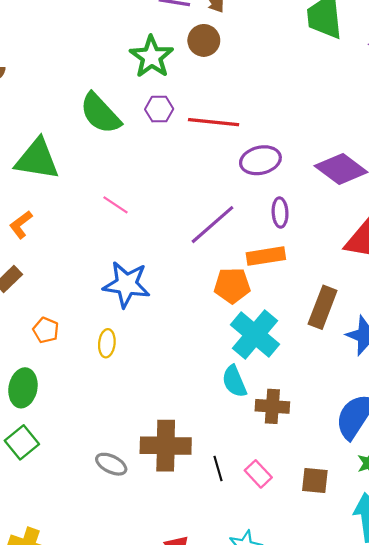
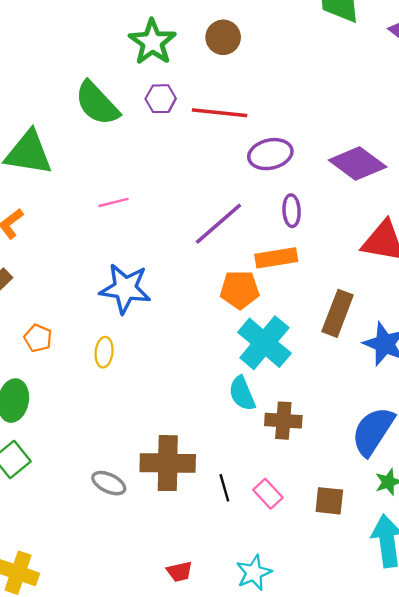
brown circle: (204, 40) -> (223, 37), moved
pink line: (116, 205) -> (113, 202), turned -48

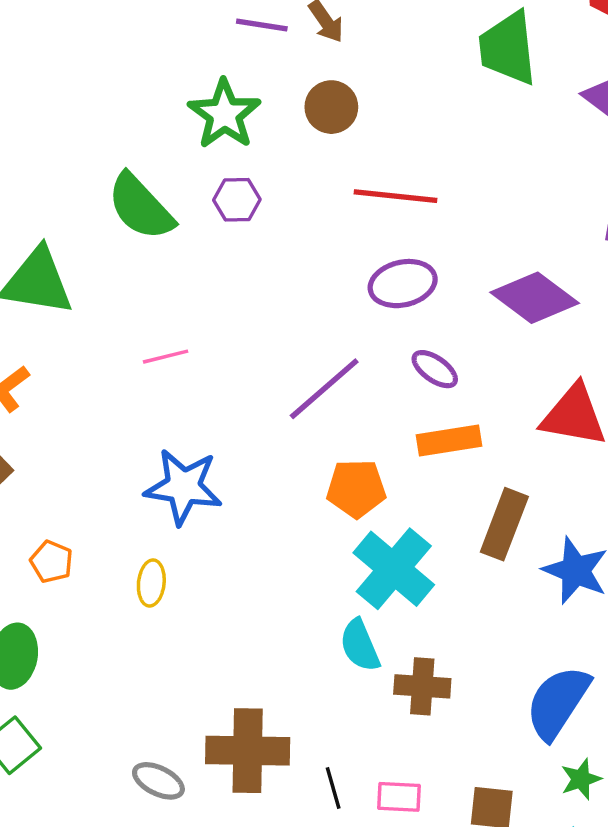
red line: (220, 113) -> (396, 196), moved
purple ellipse: (292, 211) -> (435, 369), turned -52
orange rectangle: (276, 258) -> (449, 440), moved
pink rectangle: (268, 494) -> (399, 797), turned -44

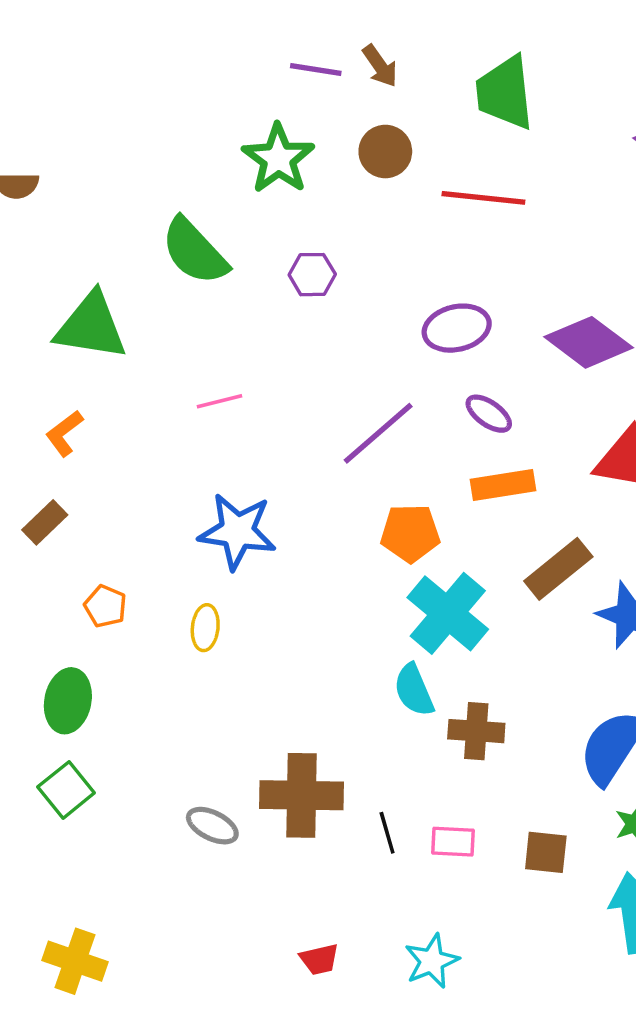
green trapezoid: (508, 48) -> (505, 93), moved
red line: (396, 196) -> (483, 198), moved
purple hexagon: (237, 200) -> (312, 275), moved
brown rectangle: (504, 524) -> (558, 569), turned 30

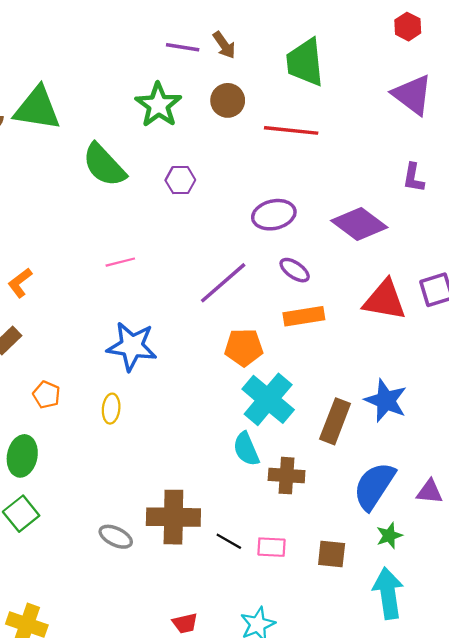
green triangle: (91, 326) -> (37, 108), moved
brown rectangle: (558, 569) -> (335, 421), moved, turned -30
black line: (387, 833) -> (229, 541), turned -44

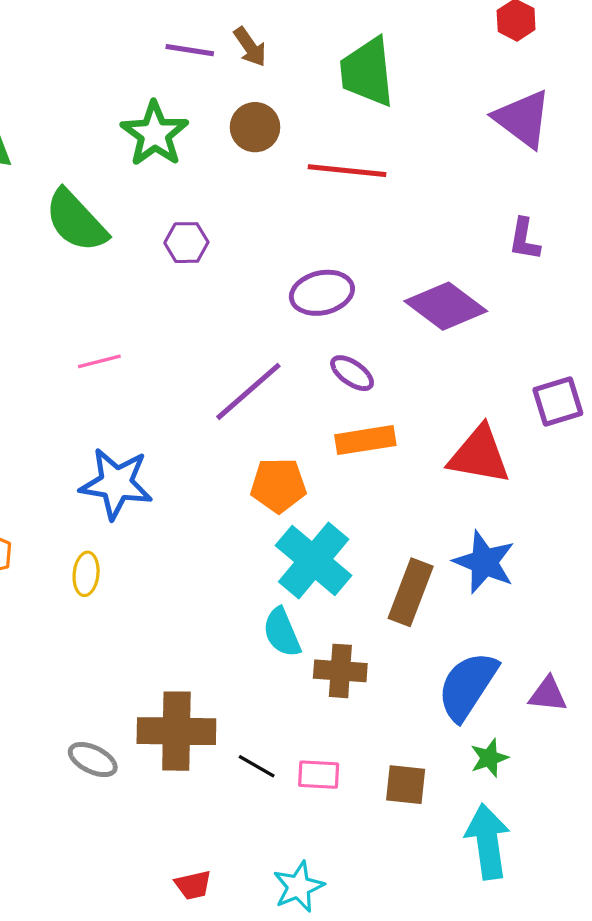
red triangle: (385, 300) -> (479, 455), moved

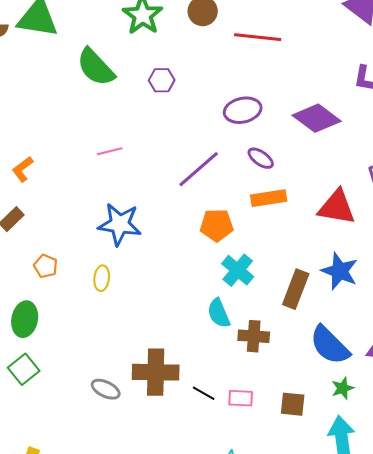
cyan cross: (314, 560) -> (238, 270), size x0.7
blue semicircle: (468, 686) -> (330, 345), turned -78

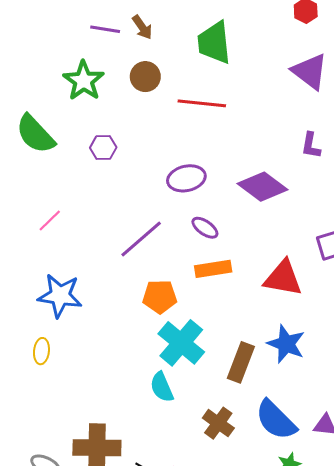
pink line: (110, 151) -> (50, 221), turned -30
cyan cross: (238, 270) -> (181, 343), size x1.4
brown cross: (254, 336) -> (218, 423), moved, turned 32

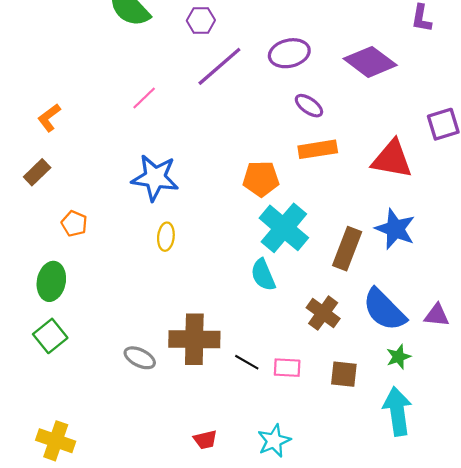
purple line: (141, 239) -> (219, 66), moved
yellow ellipse: (41, 351) -> (166, 237), moved

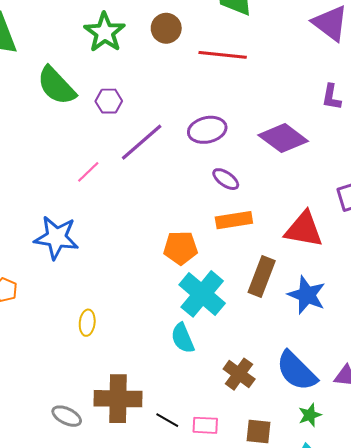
purple hexagon: (201, 20) -> (109, 101), moved
pink line: (144, 98) -> (88, 172), moved
blue star: (155, 178) -> (56, 238), moved
yellow ellipse: (166, 237) -> (87, 323), moved
brown rectangle: (347, 249) -> (262, 277), moved

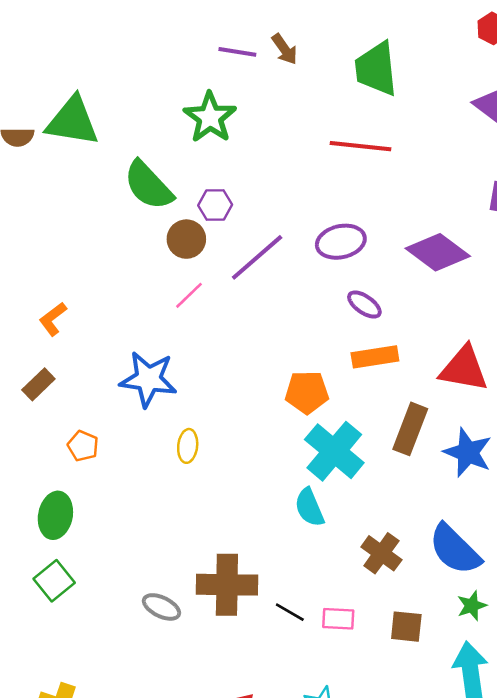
brown circle: (166, 28) -> (186, 239), moved
yellow ellipse: (87, 323) -> (188, 446), moved

